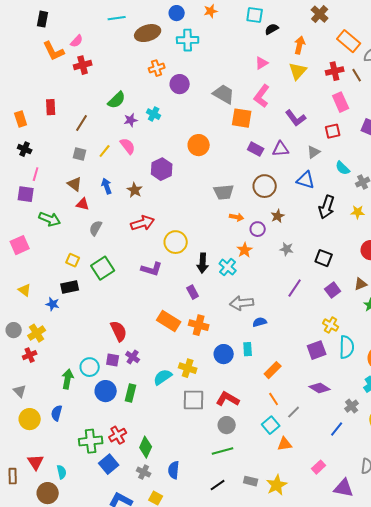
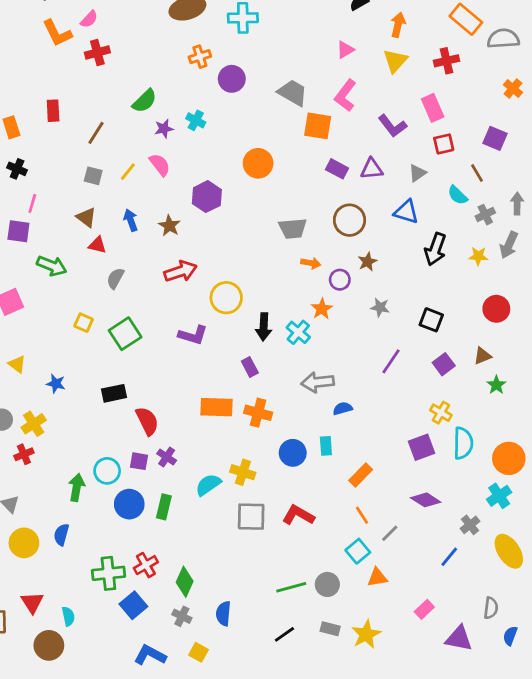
brown line: (357, 75) -> (477, 173), moved
pink rectangle: (341, 102) -> (433, 108), moved
black rectangle: (70, 287) -> (114, 393), moved
orange rectangle: (169, 321) -> (217, 407), turned -30
gray circle: (227, 425) -> (327, 584), moved

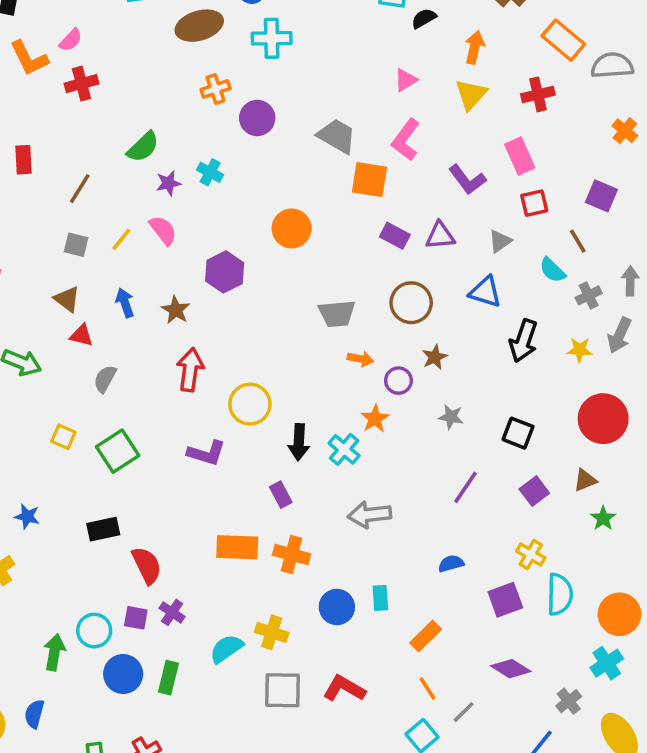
red arrow: (180, 271) -> (190, 370), turned -64
red circle: (496, 309) -> (603, 419), size x1.4
blue semicircle: (343, 409) -> (451, 564), moved

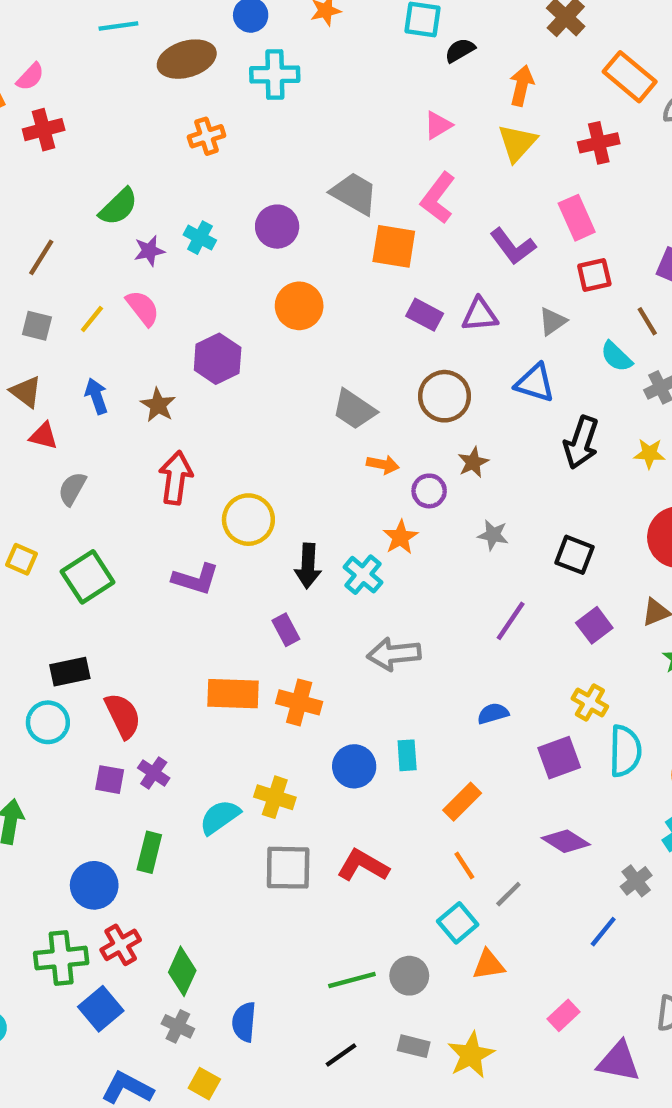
purple circle: (257, 118) -> (277, 227), moved
gray trapezoid: (337, 314) -> (354, 409), turned 39
cyan circle: (94, 631) -> (48, 722), moved
blue circle: (123, 674) -> (94, 885), moved

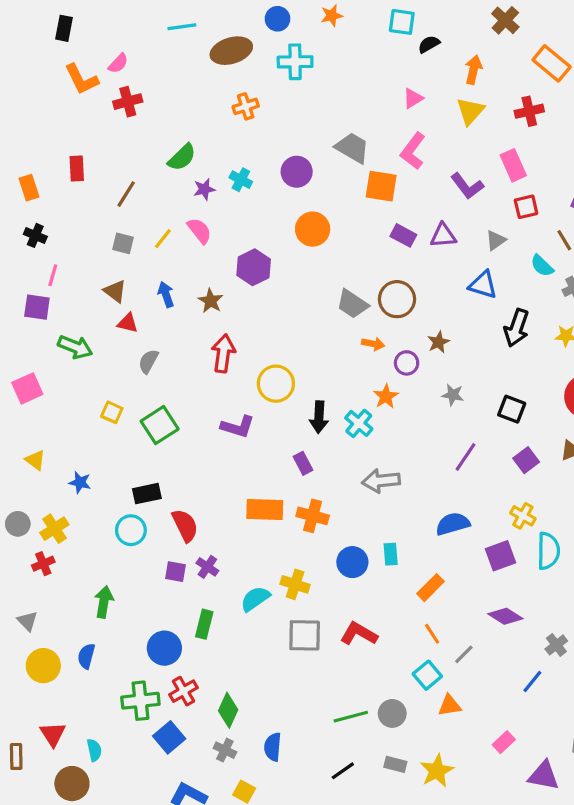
brown circle: (445, 396) -> (397, 299), moved
blue semicircle: (493, 713) -> (453, 524), size x1.5

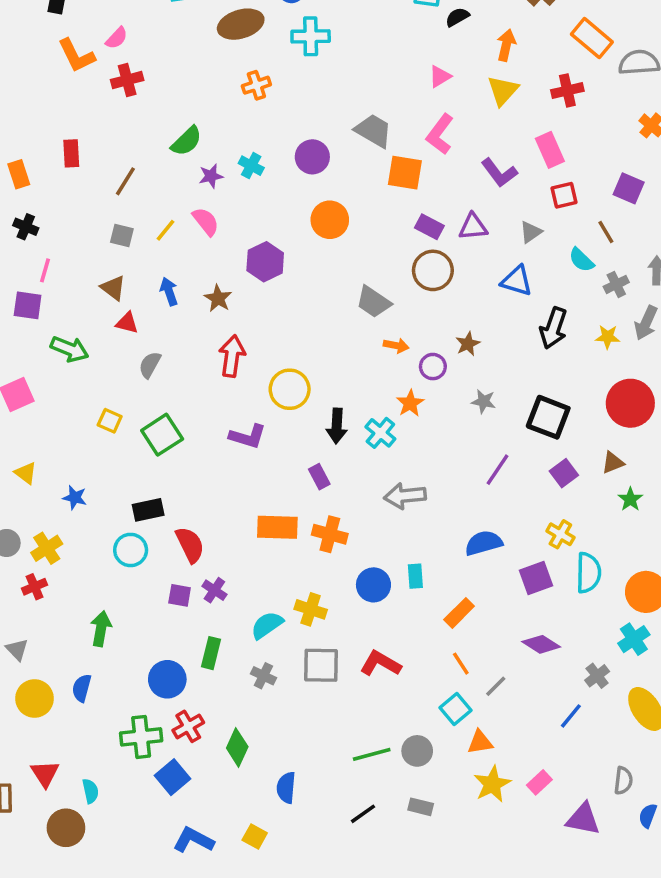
brown circle: (397, 299) -> (433, 270), moved
black square: (512, 409) -> (548, 417), size x1.4
gray cross: (225, 750) -> (263, 676), moved
yellow star: (437, 771) -> (492, 784), moved

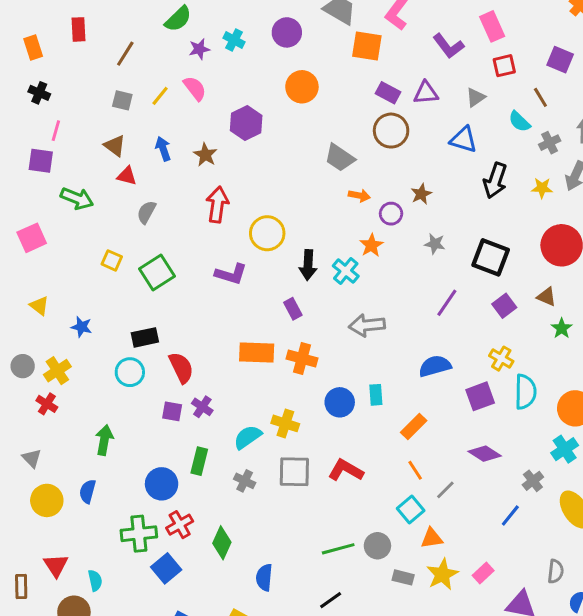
brown triangle: (613, 463) -> (547, 297), turned 45
red cross: (35, 587) -> (47, 404), turned -35
gray rectangle: (421, 807) -> (403, 577), moved

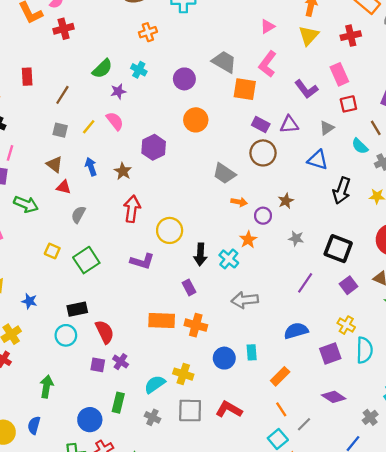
cyan cross: (234, 40) -> (139, 70), moved

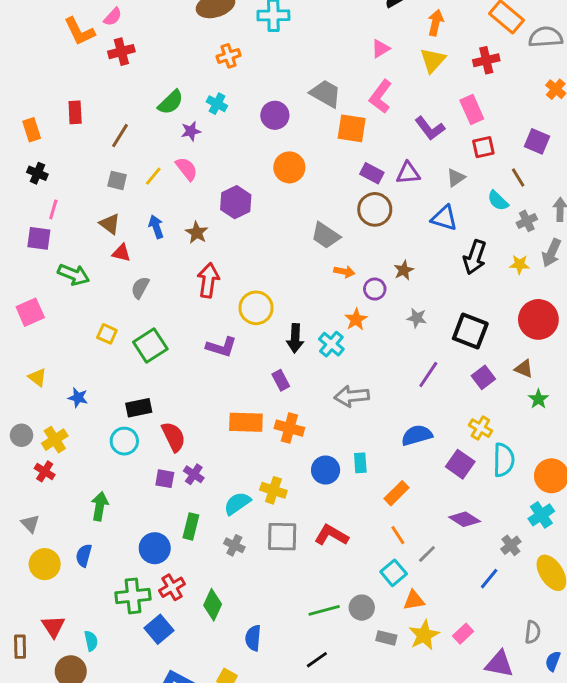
purple square: (330, 354) -> (460, 464), turned -35

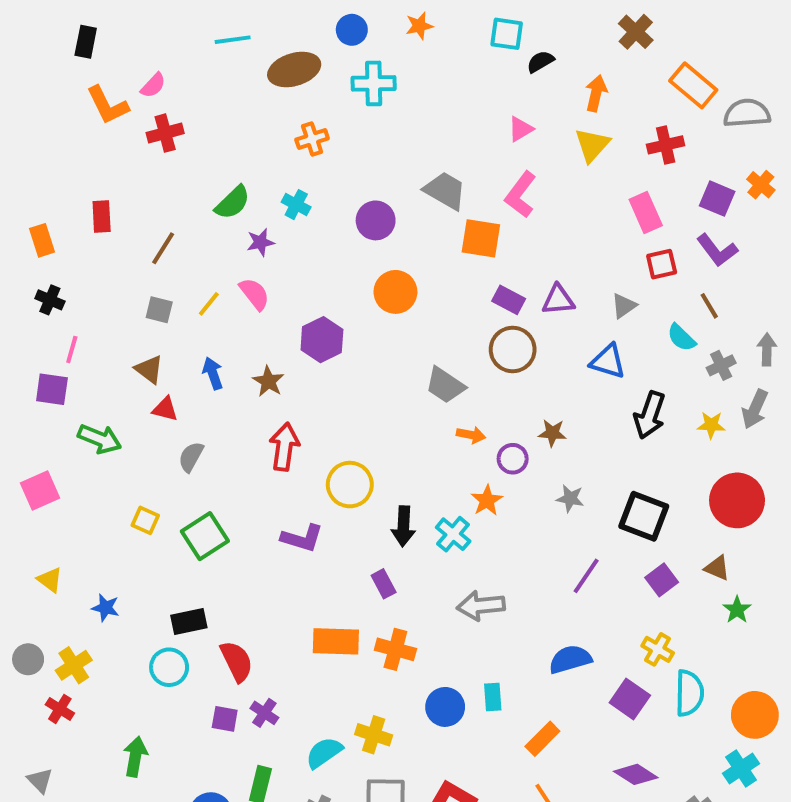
purple L-shape: (430, 128) -> (717, 250), moved
purple square: (537, 141) -> (717, 199), moved
brown star: (404, 270) -> (552, 433), turned 30

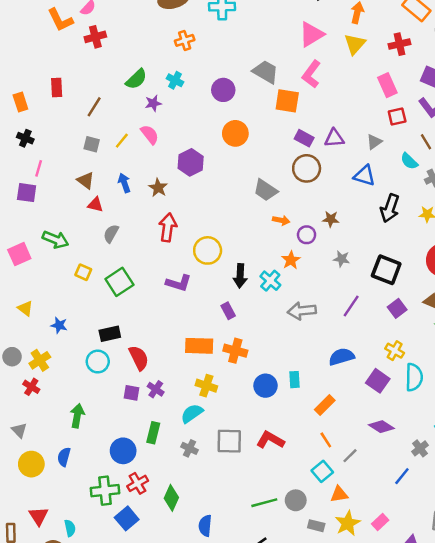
pink triangle: (521, 129) -> (311, 34), size x1.6
green arrow: (100, 439) -> (55, 240), moved
gray arrow: (481, 606) -> (302, 311), moved
yellow cross: (374, 735) -> (206, 386), moved

